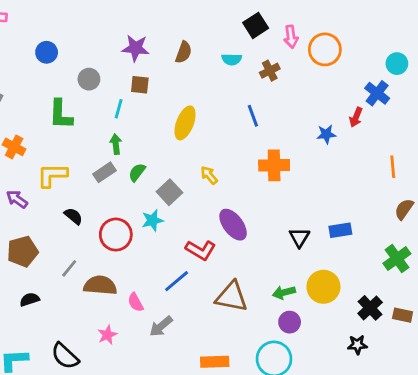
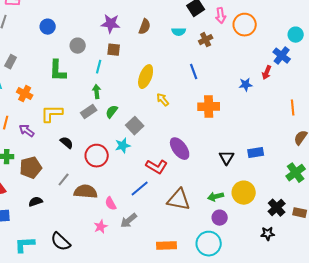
yellow arrow: (209, 175) -> (163, 100), moved
pink star: (107, 335) -> (101, 227), moved

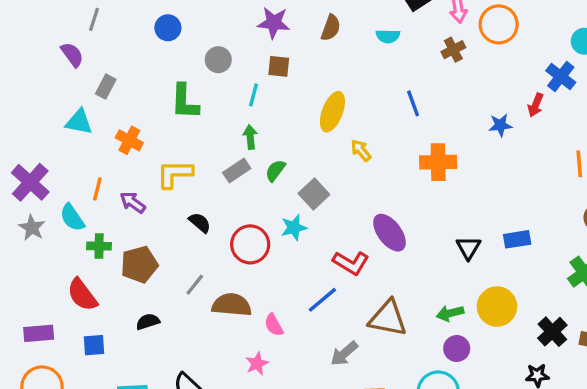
brown cross: (206, 40) -> (453, 50), moved
gray arrow: (129, 221) -> (344, 354), moved

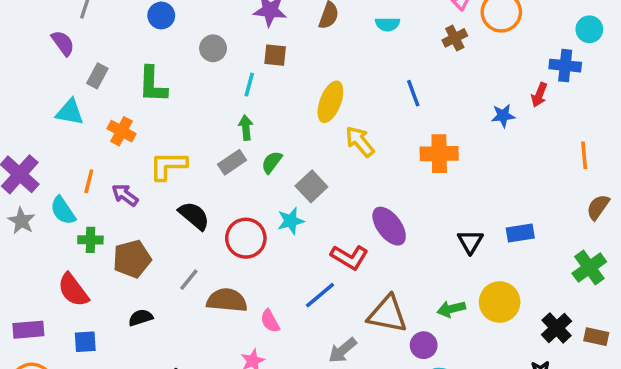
blue cross: (561, 76) -> (565, 66), turned -32
green L-shape: (185, 102) -> (153, 85), moved
yellow arrow: (361, 150) -> (360, 142), size x1.4
black semicircle: (200, 223) -> (194, 216), size x1.4
purple circle: (457, 348) -> (424, 345), moved

